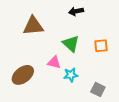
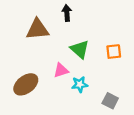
black arrow: (76, 11) -> (67, 13), moved, turned 96
pink triangle: (54, 62) -> (61, 70), turned -32

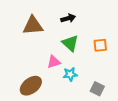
black arrow: (67, 13) -> (68, 18), moved, turned 80
brown ellipse: (26, 84) -> (31, 86), moved

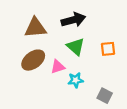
black arrow: (68, 18) -> (73, 20), size x1.5
brown ellipse: (31, 86) -> (33, 60), moved

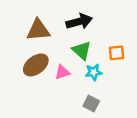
cyan star: (76, 80) -> (94, 72), moved
gray square: (105, 96) -> (91, 104), moved

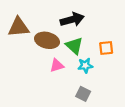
brown triangle: (38, 30) -> (19, 27), moved
brown ellipse: (36, 65) -> (47, 40), moved, turned 50

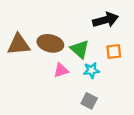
black arrow: (72, 20) -> (106, 20), moved
brown triangle: (19, 27) -> (19, 45), moved

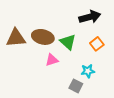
orange square: (114, 52) -> (97, 44), turned -32
cyan star: (91, 70) -> (88, 71), moved

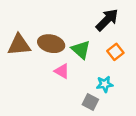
black arrow: (90, 17) -> (107, 20), turned -30
pink triangle: (52, 60) -> (62, 71), turned 48

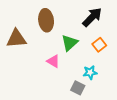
brown ellipse: (51, 44) -> (46, 20), moved, turned 70
green triangle: (81, 50) -> (70, 43), turned 36

